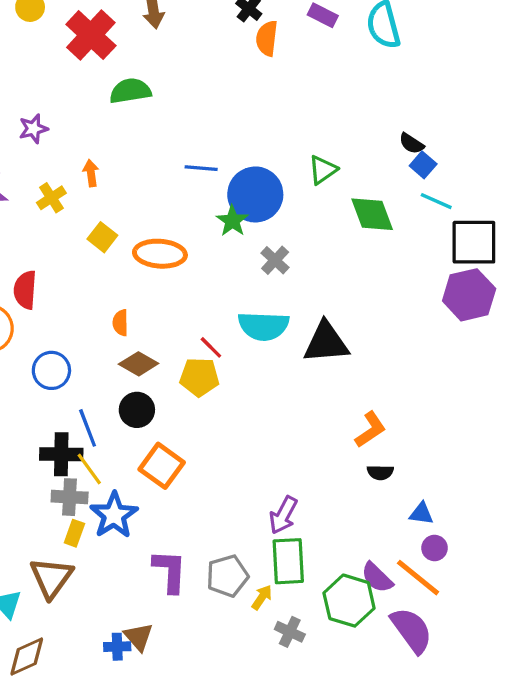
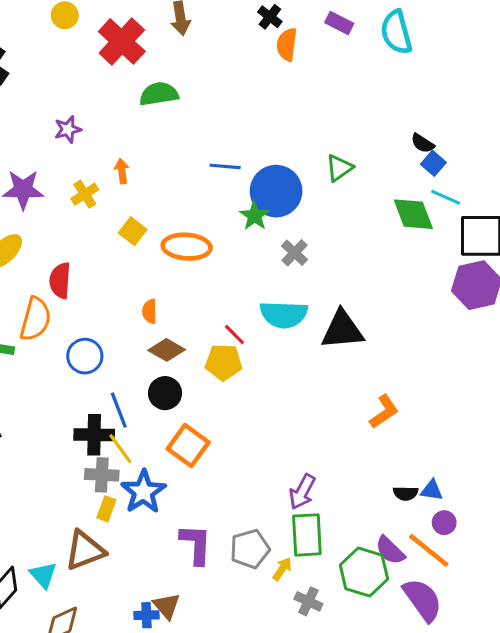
green diamond: (372, 214) -> (413, 214), moved
black semicircle: (380, 472) -> (406, 493), moved
brown triangle: (51, 578) -> (85, 550), turned 33

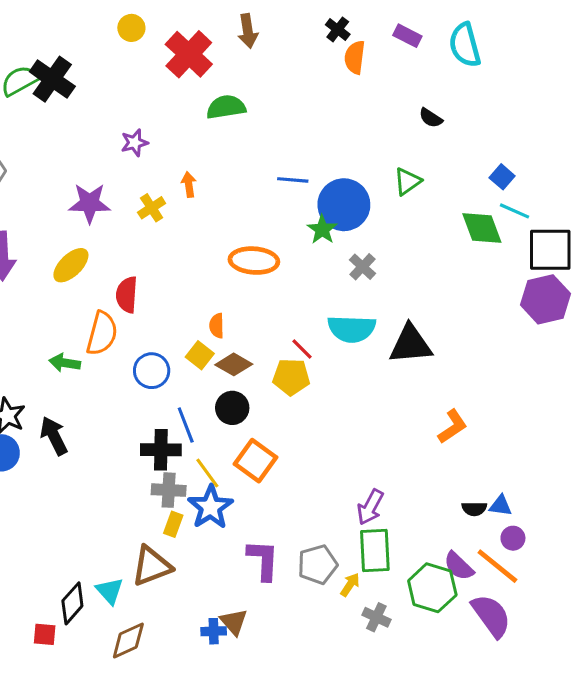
black semicircle: (423, 143) -> (431, 118), moved
yellow square: (133, 231) -> (200, 355), moved
yellow line: (120, 449) -> (207, 473), moved

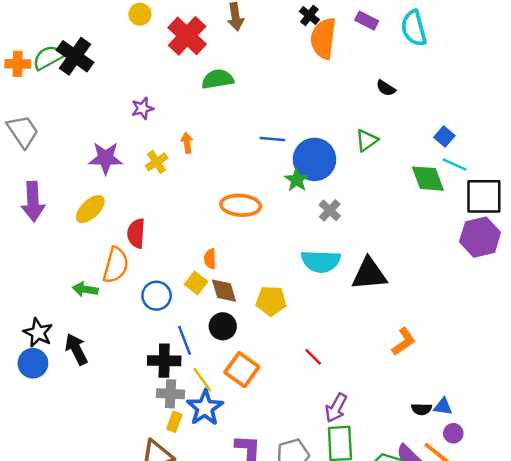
orange semicircle: (355, 57) -> (323, 38), size x1.5
red line: (302, 349) -> (313, 357), moved
brown diamond: (234, 364) -> (224, 291), turned 44

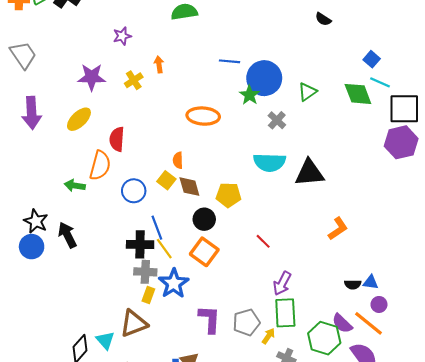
green triangle: (367, 140) -> (307, 92), moved
black circle: (223, 326) -> (204, 219), moved
yellow line: (202, 380) -> (164, 249), moved

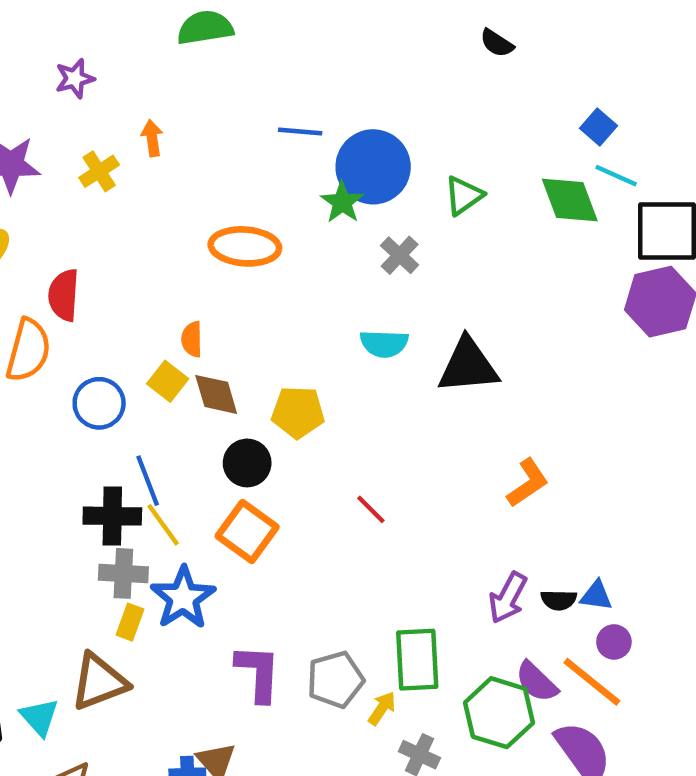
cyan semicircle: (269, 162) -> (384, 344), size x0.7
purple arrow: (282, 283) -> (508, 598), moved

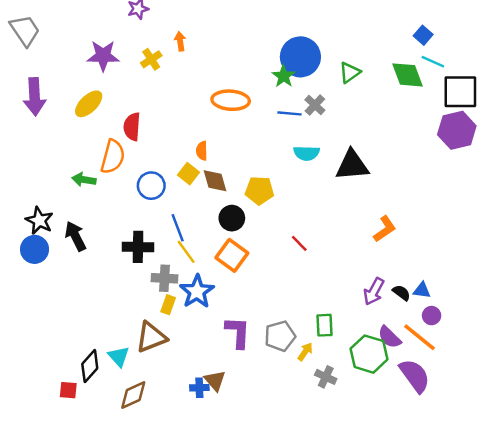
blue line: (300, 132) -> (290, 113), moved
black cross: (112, 516) -> (138, 247), moved
black semicircle: (559, 600) -> (401, 293), turned -144
green rectangle: (417, 660) -> (324, 325), size x0.7

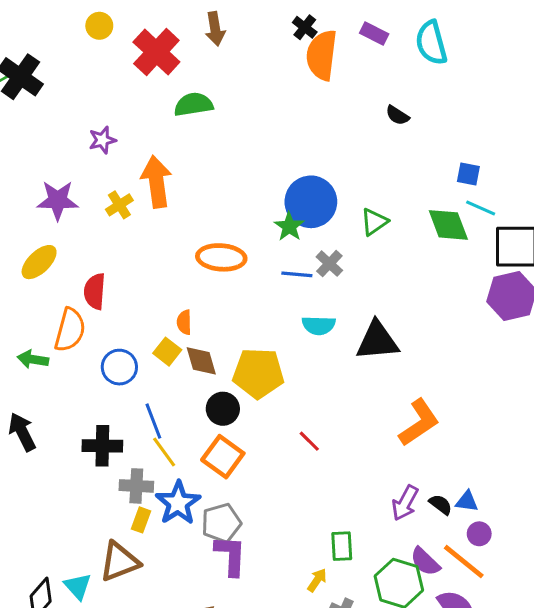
blue square: (423, 35) -> (468, 174), turned -30
orange arrow: (180, 41) -> (156, 182), size x2.0
yellow pentagon: (260, 190) -> (258, 373), size x1.4
orange L-shape: (385, 229) -> (419, 423), size x1.4
gray pentagon: (280, 336) -> (221, 523), moved

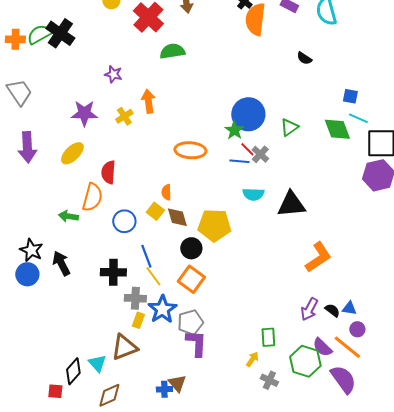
purple star: (102, 140) -> (113, 74), turned 30
orange arrow: (156, 182) -> (148, 101), size x0.7
red line: (309, 441) -> (247, 149), moved

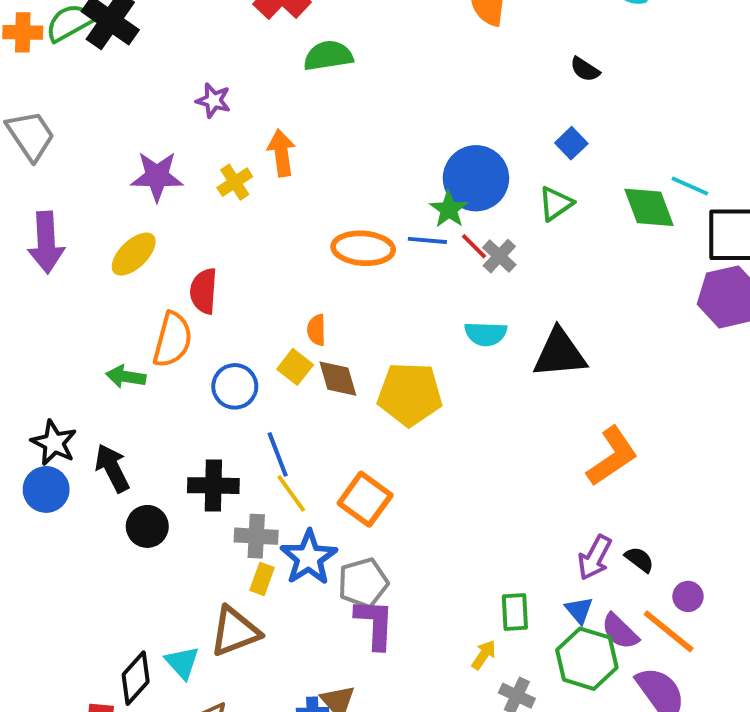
blue square: (350, 96) -> (571, 143), moved, turned 35
blue line: (239, 161) -> (427, 240), moved
black circle: (191, 248) -> (147, 526), moved
blue triangle: (349, 308) -> (579, 610), moved, turned 42

